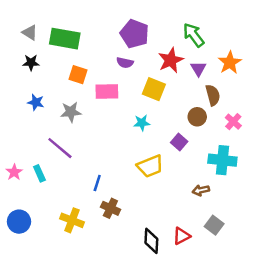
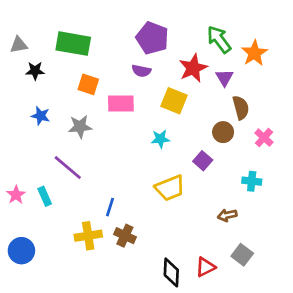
gray triangle: (30, 33) -> (19, 45), moved, turned -42
orange star: (230, 63) -> (254, 53), moved
cyan cross: (222, 160) -> (252, 181), size x0.6
yellow cross: (72, 220) -> (88, 236), moved, turned -30

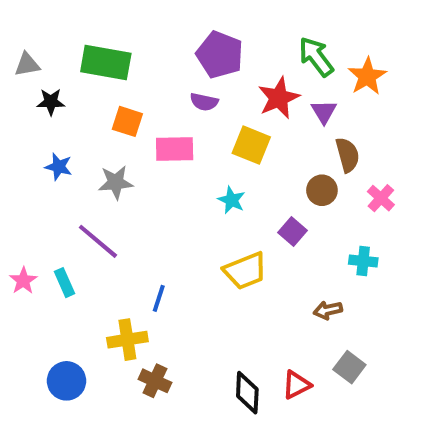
cyan star: (160, 139) -> (232, 200), turned 30
brown cross: (125, 236) -> (155, 381), moved
blue circle: (21, 251) -> (67, 381), moved

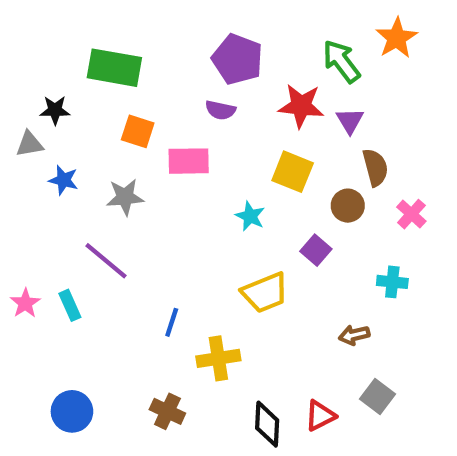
gray triangle: (27, 64) -> (30, 144), moved
orange star: (367, 76) -> (397, 38), moved
red star: (279, 98) -> (301, 106), turned 30
yellow square: (251, 145) -> (293, 172), moved
yellow cross: (127, 340) -> (218, 358), moved

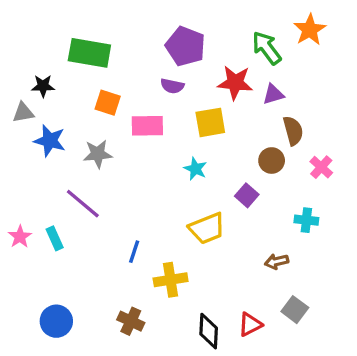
purple triangle: (350, 121) -> (273, 94), turned 45
yellow square: (293, 172) -> (210, 122), moved, turned -32
blue star: (63, 180) -> (50, 141), size x1.4

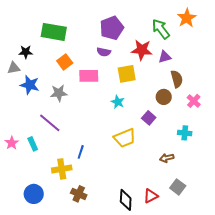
purple pentagon: (185, 46) -> (112, 28), turned 30
orange square: (108, 103) -> (65, 62), turned 35
yellow cross: (171, 280) -> (62, 169), moved

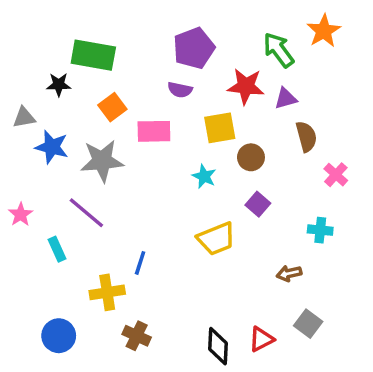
black star: (26, 52) -> (59, 85), moved
gray star: (59, 93) -> (102, 161), size x1.4
brown circle: (164, 97) -> (251, 157), moved
pink star: (12, 143) -> (21, 214), moved

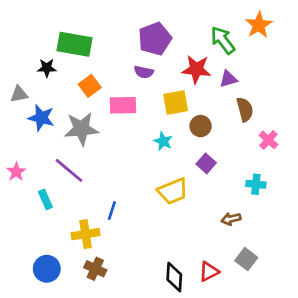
brown cross: (137, 336) -> (95, 269), moved

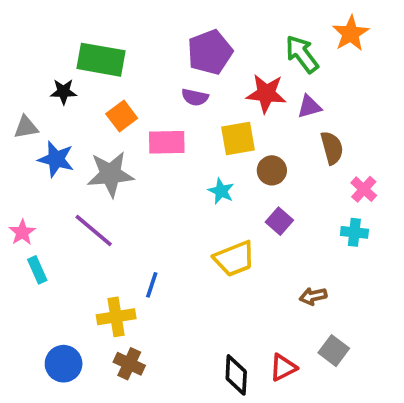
cyan cross: (256, 184) -> (354, 232), moved
cyan rectangle: (45, 199) -> (37, 270), moved

